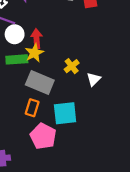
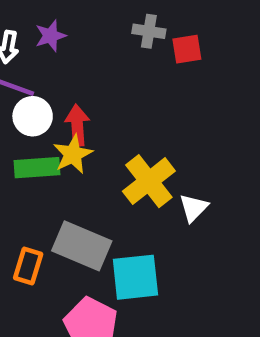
yellow cross: (72, 66) -> (149, 181), size x1.6
gray rectangle: (40, 83) -> (82, 246), moved
orange rectangle: (32, 108) -> (28, 266), moved

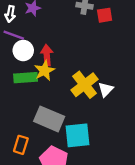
white triangle: (194, 208) -> (106, 89), moved
orange rectangle: (28, 266) -> (21, 145), moved

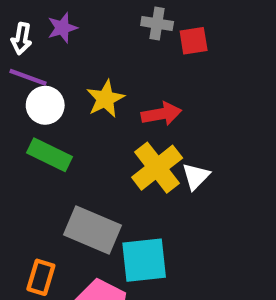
red arrow: (47, 55) -> (161, 114), moved, turned 84
yellow star: (44, 71) -> (105, 99), moved
green rectangle: (26, 78) -> (49, 155), turned 30

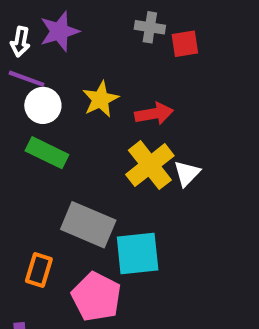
purple star: (62, 28) -> (59, 31), size x1.4

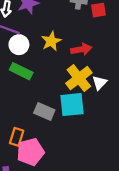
gray rectangle: (88, 225) -> (44, 111), size x0.7
cyan square: (138, 254) -> (72, 105), moved
pink pentagon: (96, 297) -> (30, 152), moved, turned 30

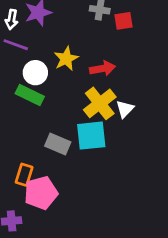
white circle: (19, 45) -> (35, 73), moved

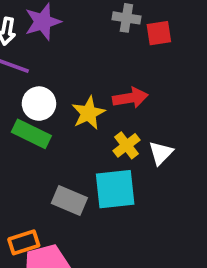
yellow star: (66, 59) -> (88, 113), moved
yellow cross: (100, 103) -> (126, 145), size x0.6
orange rectangle: (24, 175) -> (24, 242), turned 55

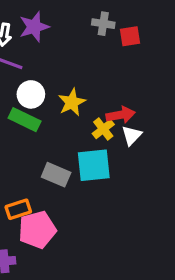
red arrow: (130, 98) -> (121, 115), moved

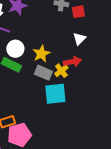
white triangle: (132, 135) -> (79, 39), moved
gray rectangle: (56, 175) -> (43, 73), moved

